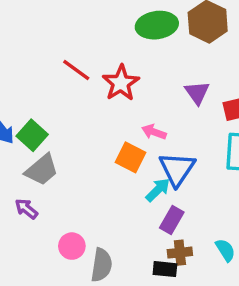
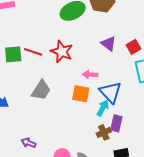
green square: (32, 135) -> (13, 54), moved, turned -30
gray trapezoid: (42, 170) -> (41, 90), moved
brown cross: (180, 253) -> (104, 132), moved

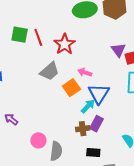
purple triangle: (109, 44) -> (118, 50), moved
red line: (33, 52) -> (38, 37), turned 36
gray trapezoid: (41, 90) -> (50, 71), moved
orange square: (81, 94) -> (71, 88), turned 30

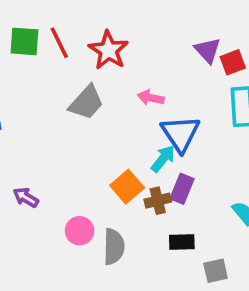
orange square: (71, 88) -> (127, 187), moved

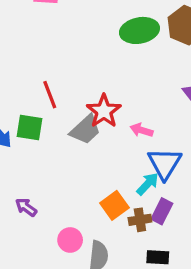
green square: (24, 41) -> (30, 127), moved
red line: (59, 43) -> (50, 95), moved
red star: (108, 50) -> (104, 111), moved

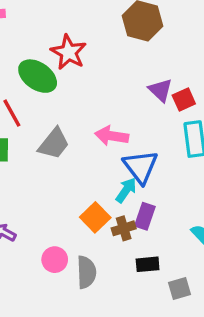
green ellipse: (139, 30) -> (38, 76), moved, turned 54
red star: (104, 111) -> (69, 52), moved
pink arrow: (141, 130) -> (112, 136), size x1.4

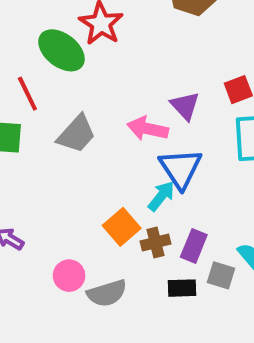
purple triangle: (160, 90) -> (185, 106), moved
purple rectangle: (145, 216) -> (194, 246), moved
gray semicircle: (86, 272) -> (107, 293), turned 72
gray square: (180, 288) -> (221, 275), moved, turned 30

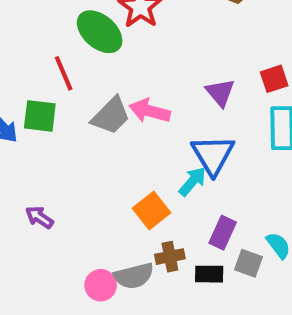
pink arrow: (148, 129) -> (150, 111), moved
brown cross: (155, 242) -> (170, 257), moved
pink circle: (69, 276) -> (101, 285), moved

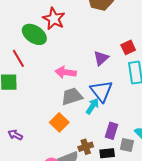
purple triangle: (220, 93) -> (101, 58), turned 35
gray trapezoid: (111, 116) -> (72, 96), moved, turned -145
orange square: (152, 210) -> (59, 122), moved

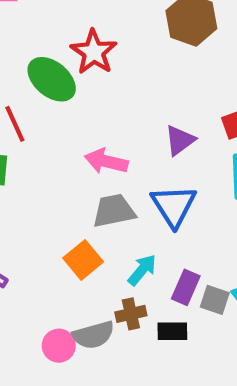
cyan arrow: (92, 106) -> (142, 270), moved
gray square: (127, 145) -> (215, 300), moved

